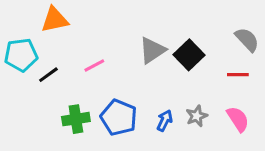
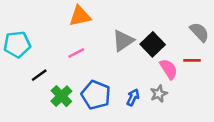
orange triangle: (55, 20) -> (80, 16), moved
black line: (48, 75) -> (39, 75), moved
green cross: (76, 119) -> (61, 96), turned -35
pink semicircle: (238, 119) -> (169, 69), moved

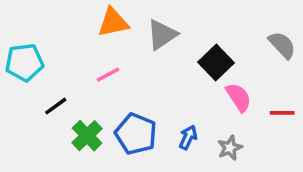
gray triangle: (123, 41) -> (162, 35), moved
red line: (192, 60) -> (282, 113), moved
gray star: (159, 94) -> (230, 148), moved

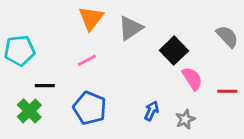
orange triangle: (113, 22) -> (91, 18), turned -40
black line: (56, 106) -> (45, 86), turned 36
blue pentagon: (136, 134) -> (90, 108), moved
green cross: (87, 136) -> (29, 111), moved

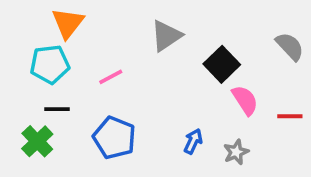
orange triangle: (91, 18) -> (68, 23), moved
cyan pentagon: (20, 51) -> (50, 64), moved

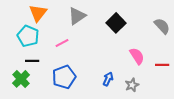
gray triangle: (166, 36) -> (77, 16), moved
cyan pentagon: (50, 64) -> (28, 36), turned 30
black square: (222, 64) -> (116, 23), moved
blue pentagon: (114, 138) -> (64, 77), turned 30

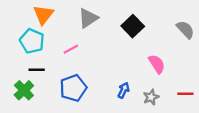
red line: (162, 65) -> (185, 94), moved

